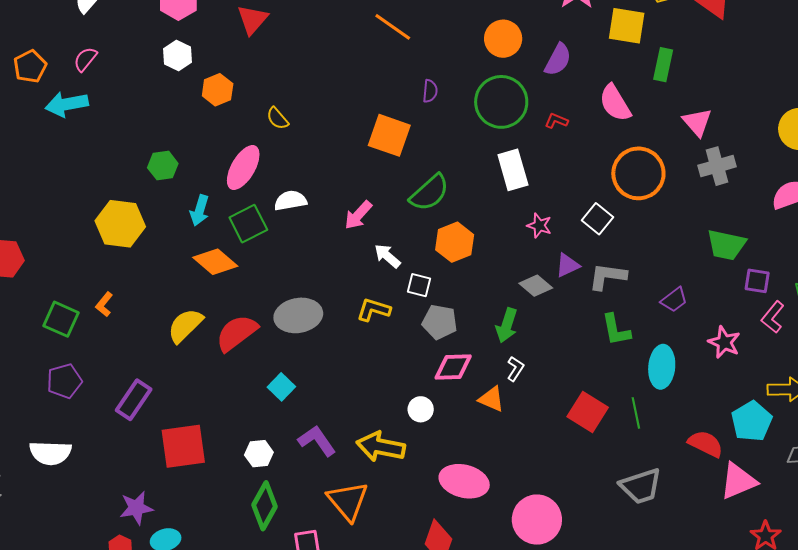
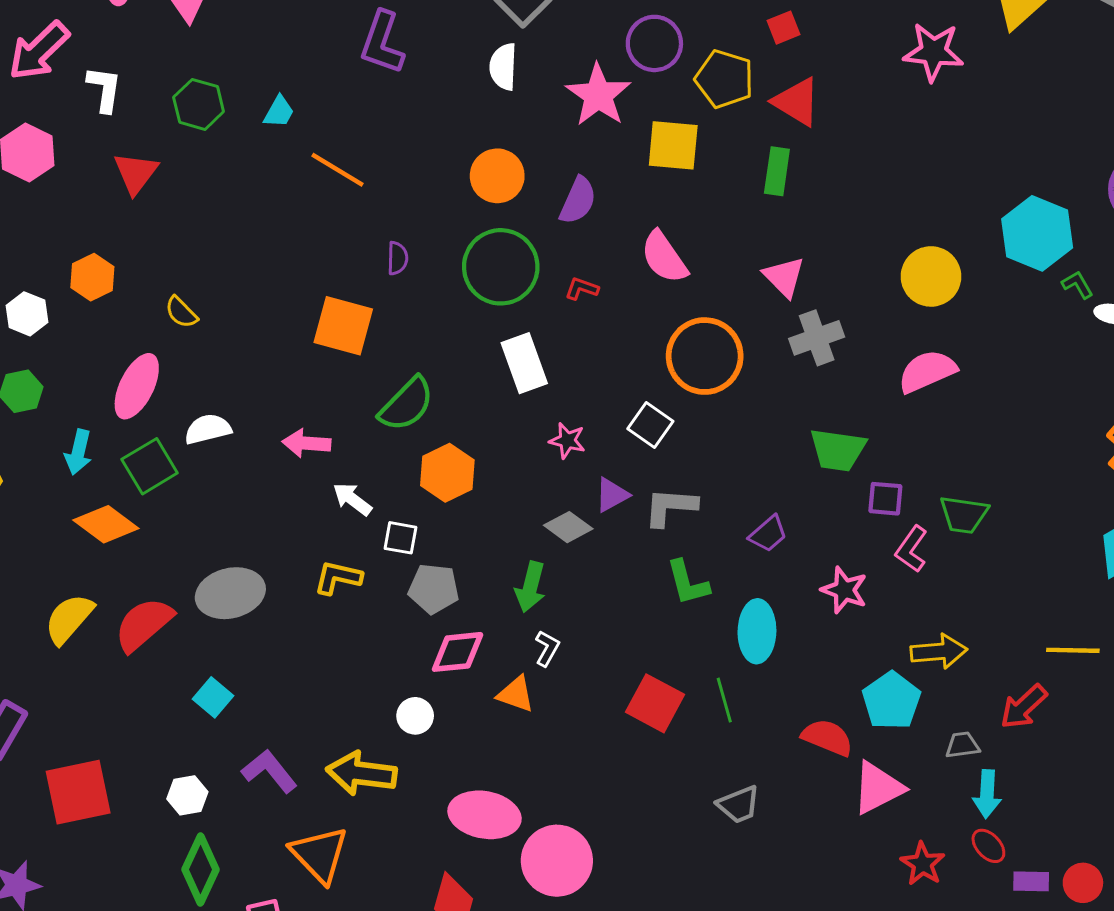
white hexagon: (177, 56) -> (27, 314), moved
green rectangle: (663, 65) -> (777, 171), moved
pink arrow: (358, 215) -> (306, 443), turned 56
gray trapezoid: (641, 486) -> (739, 805), size x0.7
pink circle: (537, 520) -> (557, 861), moved

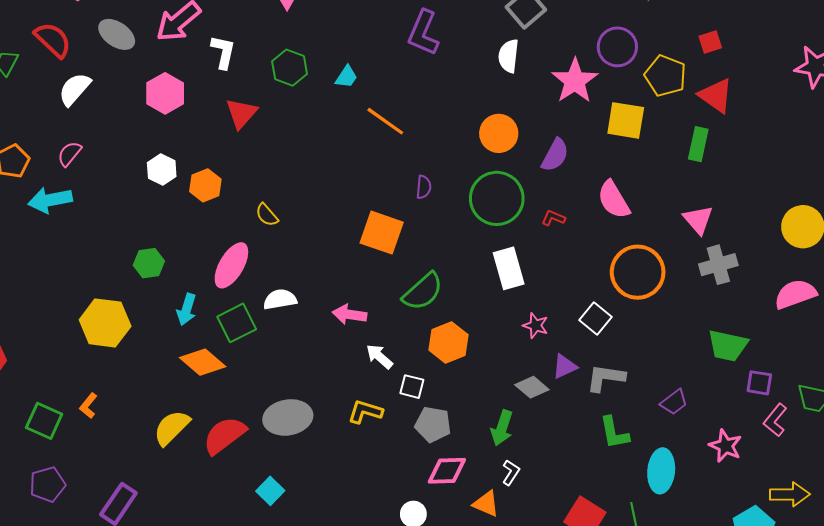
white hexagon: (27, 314) -> (162, 170), moved

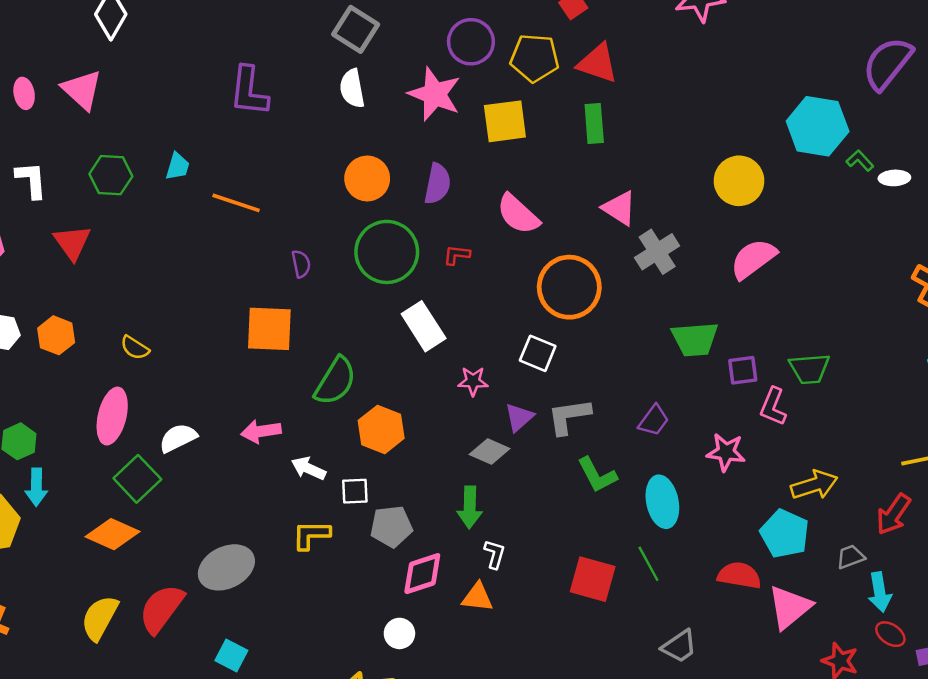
cyan arrow: (187, 309) -> (36, 487), moved

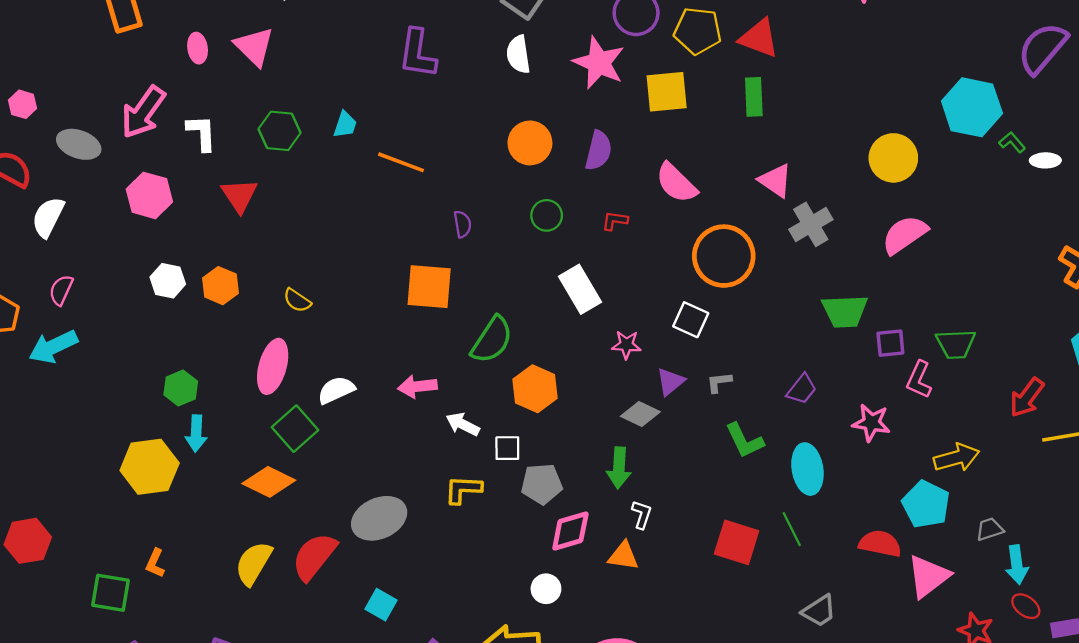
green circle: (387, 252) -> (547, 215), size x0.5
gray L-shape: (569, 416) -> (719, 382), size x0.6
red arrow: (893, 514) -> (1027, 397), moved

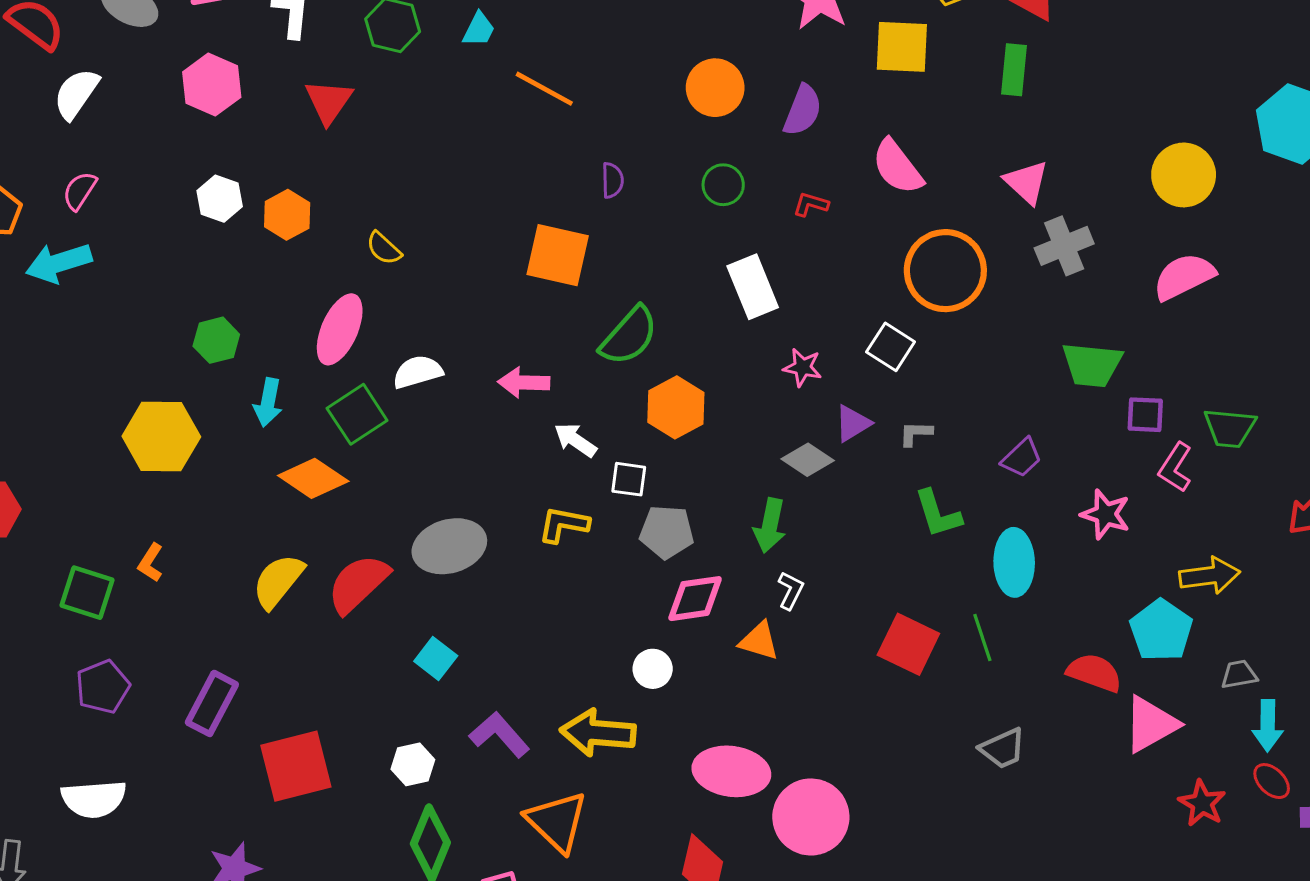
cyan arrow: (196, 433) -> (268, 402), moved

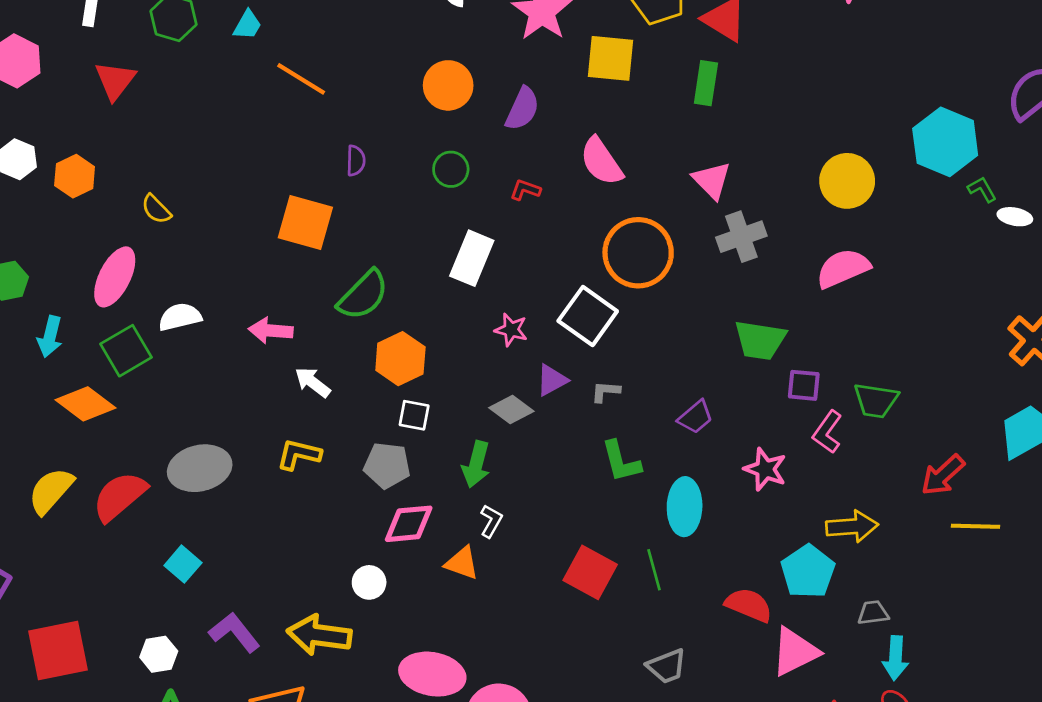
white rectangle: (753, 287) -> (472, 258), turned 42
white square: (891, 347) -> (588, 316), size x1.4
white square: (629, 479) -> (414, 415), moved

